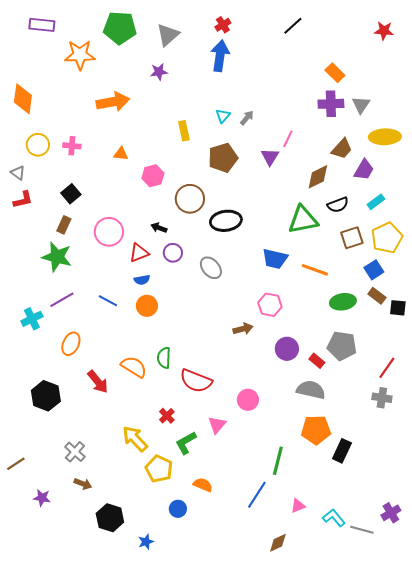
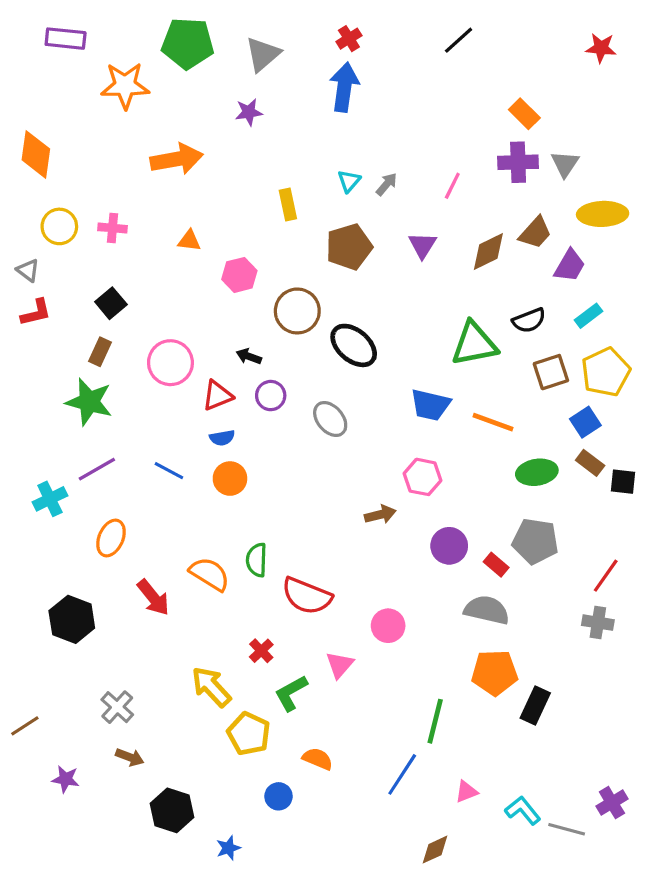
pink line: (288, 139) -> (452, 186), moved
brown diamond: (318, 177) -> (488, 252), moved
black ellipse: (226, 221) -> (354, 345), turned 48

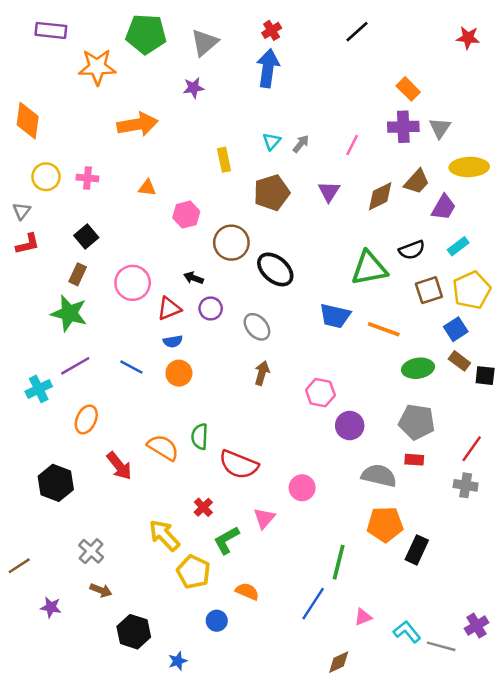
gray triangle: (28, 270) -> (22, 211), turned 30
pink hexagon: (423, 477) -> (320, 393), moved
brown arrow: (380, 515) -> (262, 373), moved, turned -60
red rectangle: (496, 565) -> (414, 460), moved, turned -36

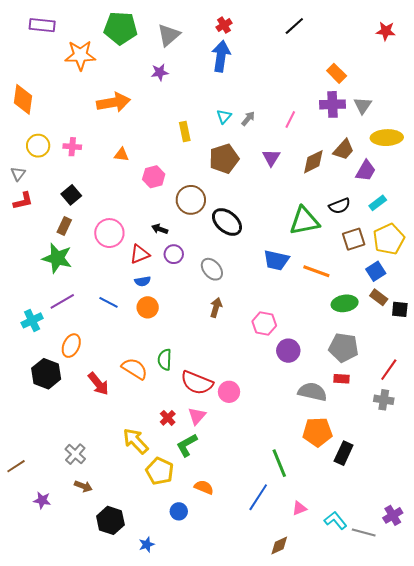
black hexagon: (56, 483) -> (46, 374), moved
pink circle: (302, 488) -> (229, 392), moved
pink triangle: (264, 518) -> (197, 416), moved
green line: (339, 562) -> (279, 463), turned -36

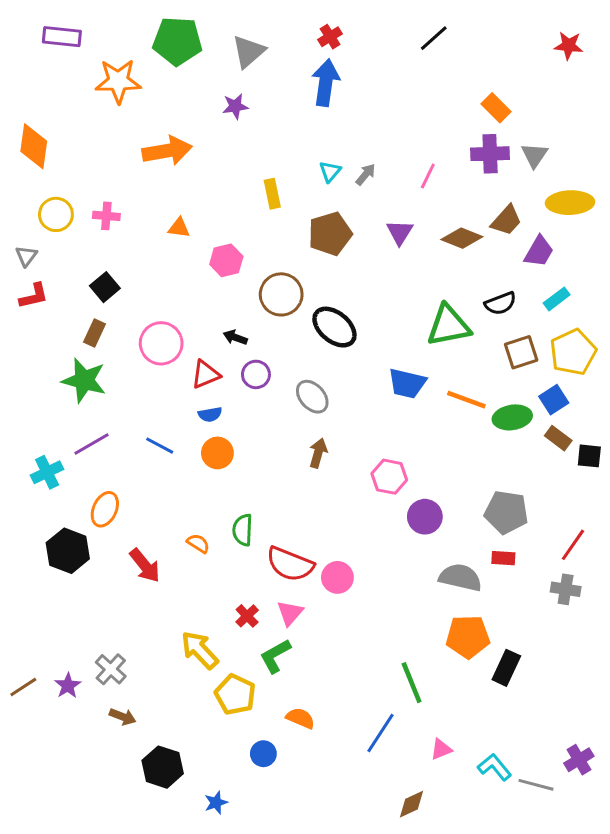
brown diamond: (313, 162) -> (462, 238), turned 48
green ellipse: (345, 303) -> (512, 417), moved
orange semicircle: (135, 369) -> (198, 543), size x0.6
purple star: (42, 500) -> (68, 686), moved, turned 30

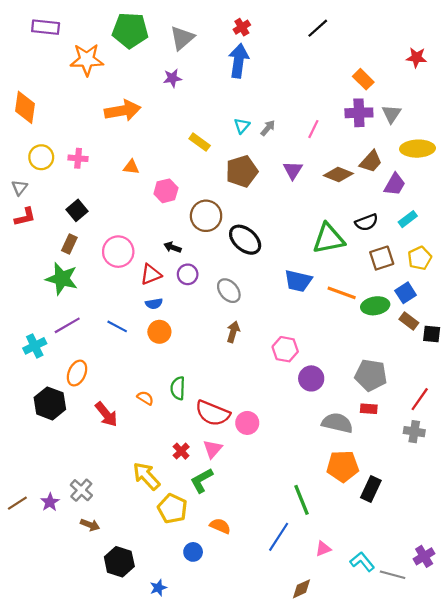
red star: (569, 46) -> (416, 57), moved
yellow rectangle: (272, 194) -> (200, 142), turned -42
yellow pentagon: (573, 352) -> (420, 258), size x0.7

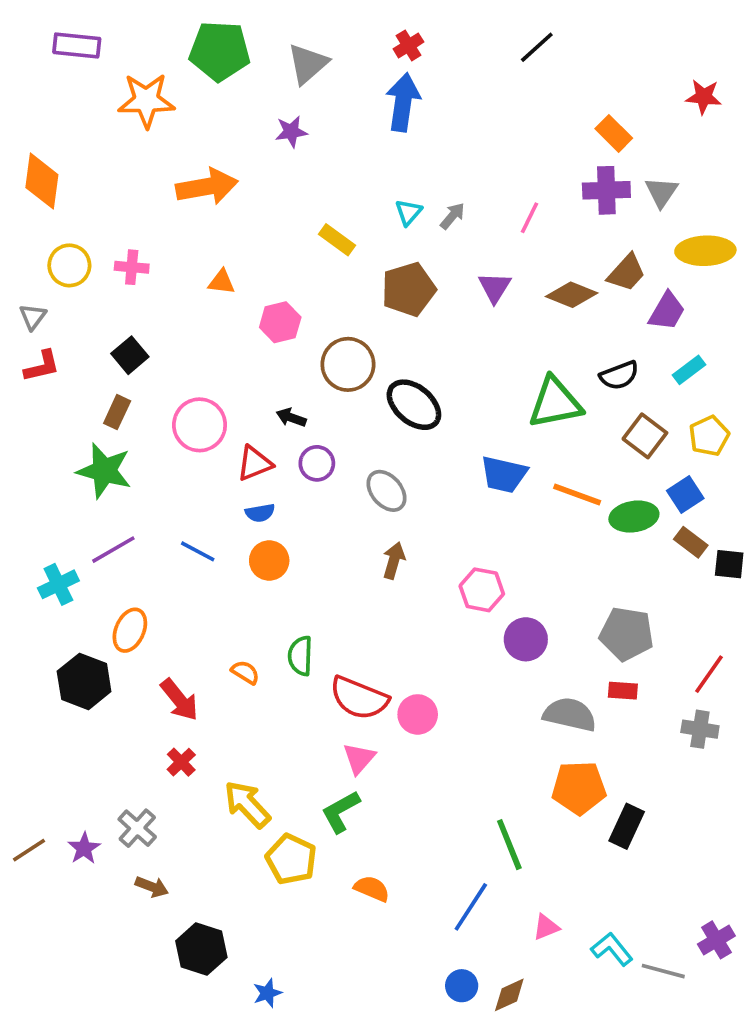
brown square: (382, 258) -> (645, 436), turned -35
red cross: (181, 451) -> (181, 762), moved
blue circle: (193, 552) -> (462, 986), moved

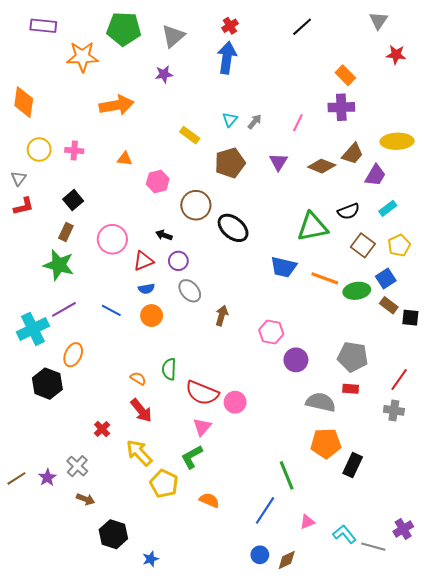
gray triangle: (661, 192) -> (378, 21), moved
gray ellipse: (386, 491) -> (190, 291), moved
cyan cross: (58, 584) -> (33, 329), size x1.4
red arrow: (179, 700) -> (141, 410), moved

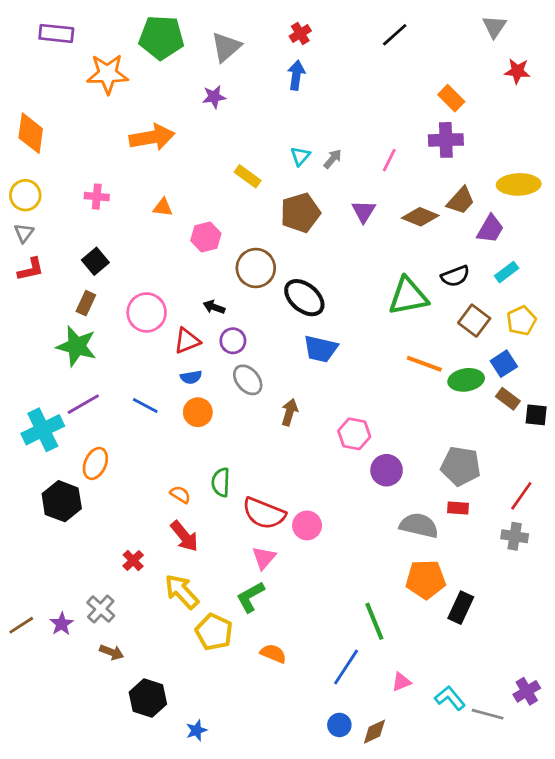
blue arrow: (227, 58) -> (296, 75), size x0.7
yellow circle: (39, 150) -> (25, 195), moved
blue trapezoid: (284, 267) -> (321, 349), moved

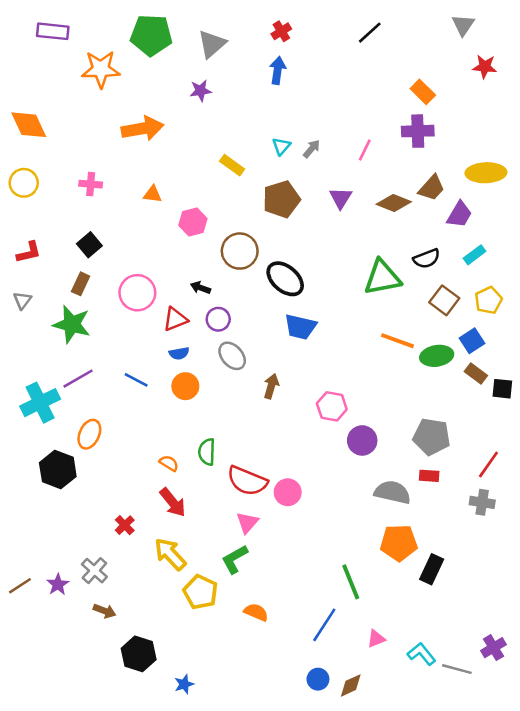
orange diamond: (31, 133) -> (29, 125), turned -33
gray triangle: (24, 233) -> (22, 300), moved

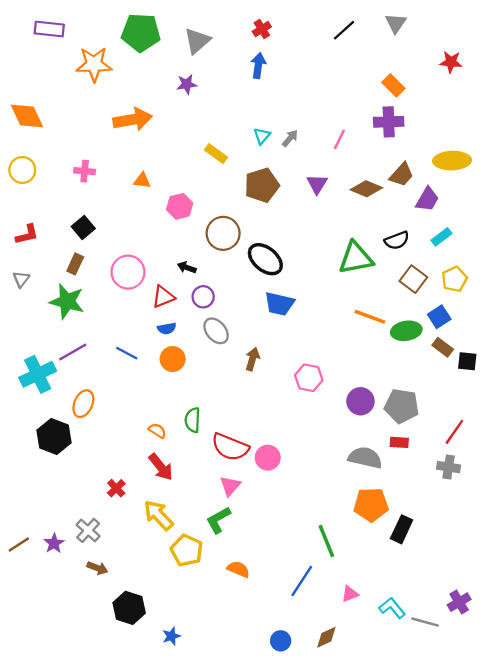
gray triangle: (463, 25) -> (396, 23), moved
purple circle: (362, 440) -> (360, 401), moved
blue circle: (318, 679) -> (281, 641), moved

